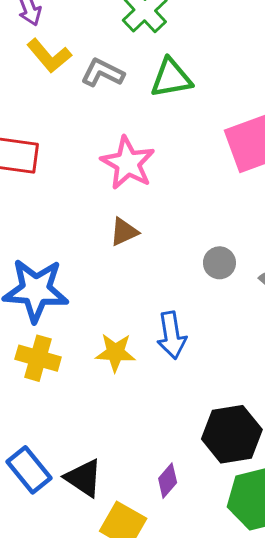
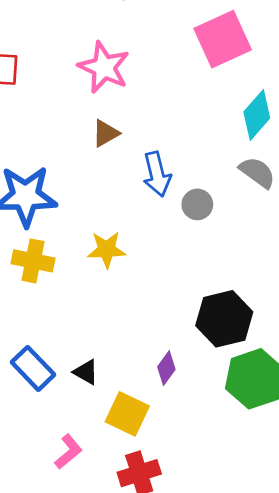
gray circle: (219, 263) -> (197, 204), moved
blue arrow: (172, 335) -> (157, 174), moved
black triangle: (84, 478) -> (86, 372), size x0.7

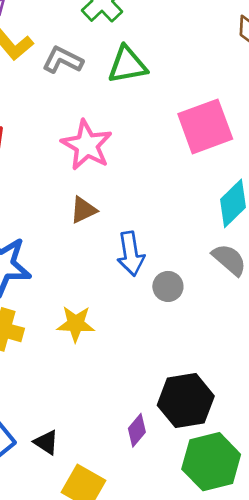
purple diamond: (166, 368) -> (137, 430), moved

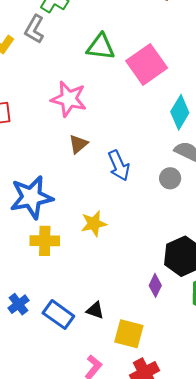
gray L-shape: (63, 60) -> (34, 29), moved, turned -72
green triangle: (127, 65) -> (101, 47), moved, turned 32
gray circle: (168, 286) -> (170, 178), moved

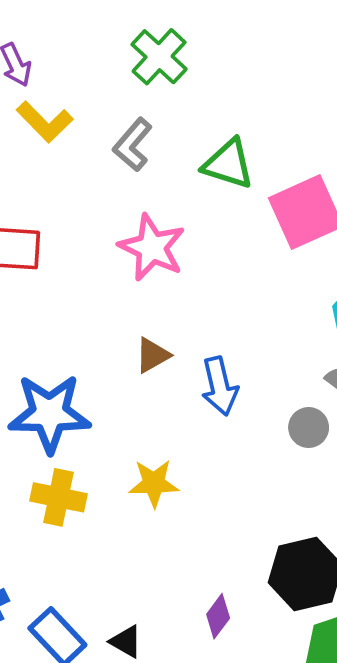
gray L-shape: (34, 29) -> (133, 145), moved
brown triangle: (78, 144) -> (152, 355), moved
purple diamond: (155, 285) -> (218, 616), moved

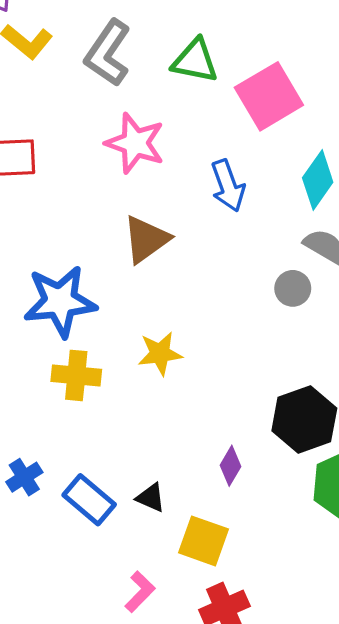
gray L-shape: (133, 145) -> (108, 53), size x1.4
brown triangle: (152, 355) -> (146, 239), size x1.5
blue arrow: (220, 386) -> (228, 186), moved

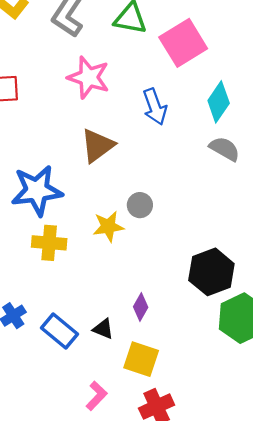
gray circle: (293, 288) -> (140, 205), moved
purple diamond: (230, 466) -> (141, 307), moved

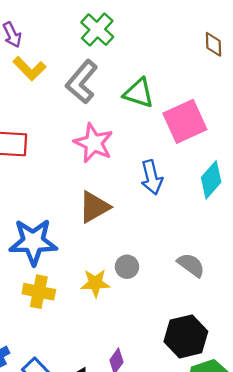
gray semicircle: (225, 149) -> (191, 265), moved

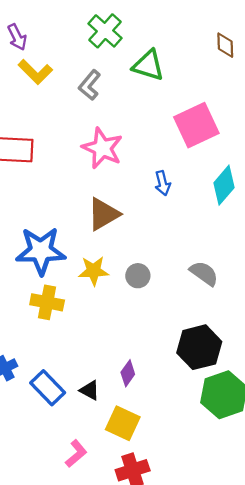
gray L-shape: (82, 82) -> (90, 85), size x0.7
green triangle: (139, 93) -> (148, 65), moved
blue arrow: (152, 177) -> (163, 183), size x0.7
yellow star: (95, 283) -> (94, 271), moved

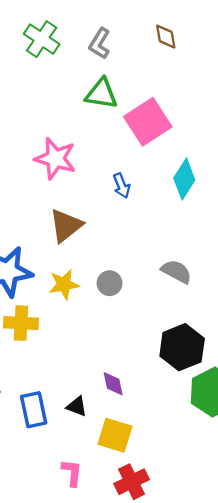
green triangle: (148, 65) -> (101, 94), moved
gray L-shape: (90, 85) -> (100, 44), moved
purple diamond: (128, 373) -> (113, 384), turned -40
blue rectangle: (48, 388) -> (34, 410), turned 40
pink L-shape: (76, 454) -> (72, 473), turned -36

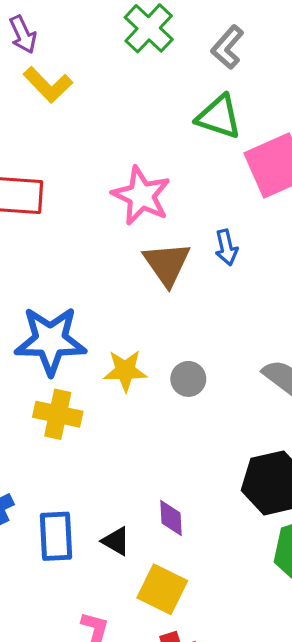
brown triangle: (66, 226) -> (167, 264), moved, turned -36

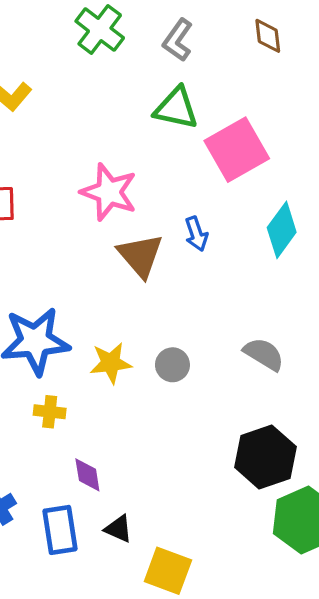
yellow cross: (58, 414) -> (50, 412), size x0.7
purple diamond: (171, 518) -> (87, 475), moved

